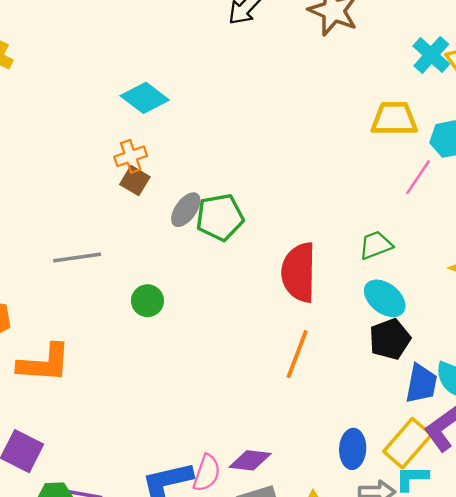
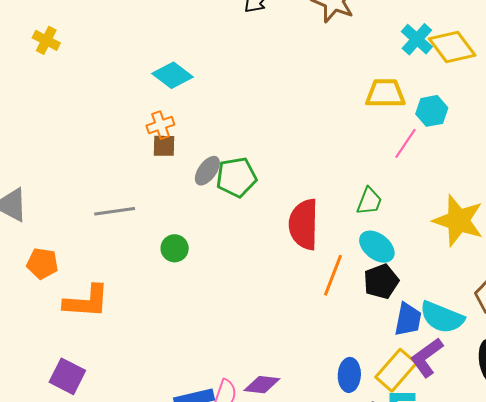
brown square: (135, 181) -> (164, 146), turned -30
green trapezoid: (376, 245) -> (369, 201), turned 132
orange line: (297, 354) -> (333, 275), moved

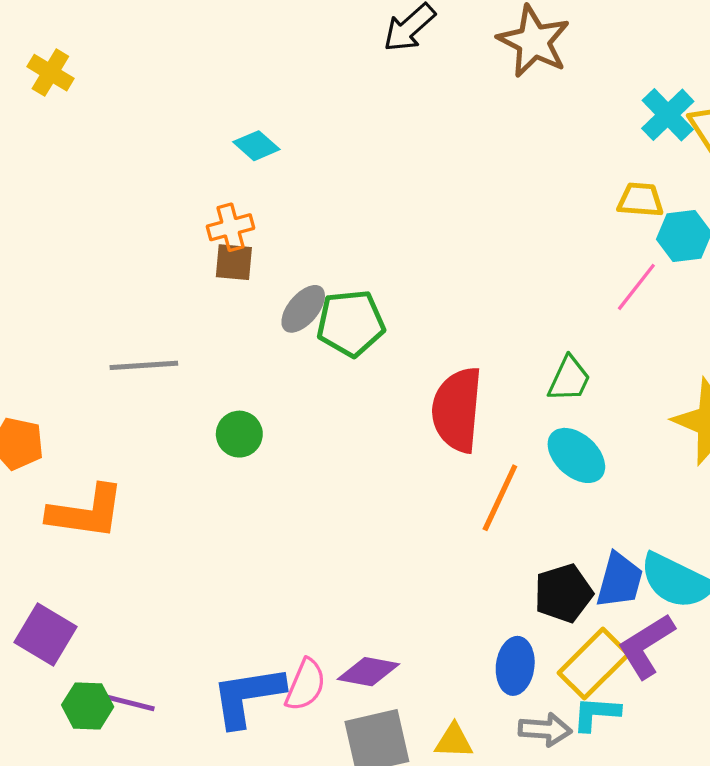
cyan diamond: (172, 75) -> (256, 146), size x0.7
yellow trapezoid: (385, 93) -> (640, 200), moved, size x0.7
black pentagon: (381, 281) -> (563, 593), moved

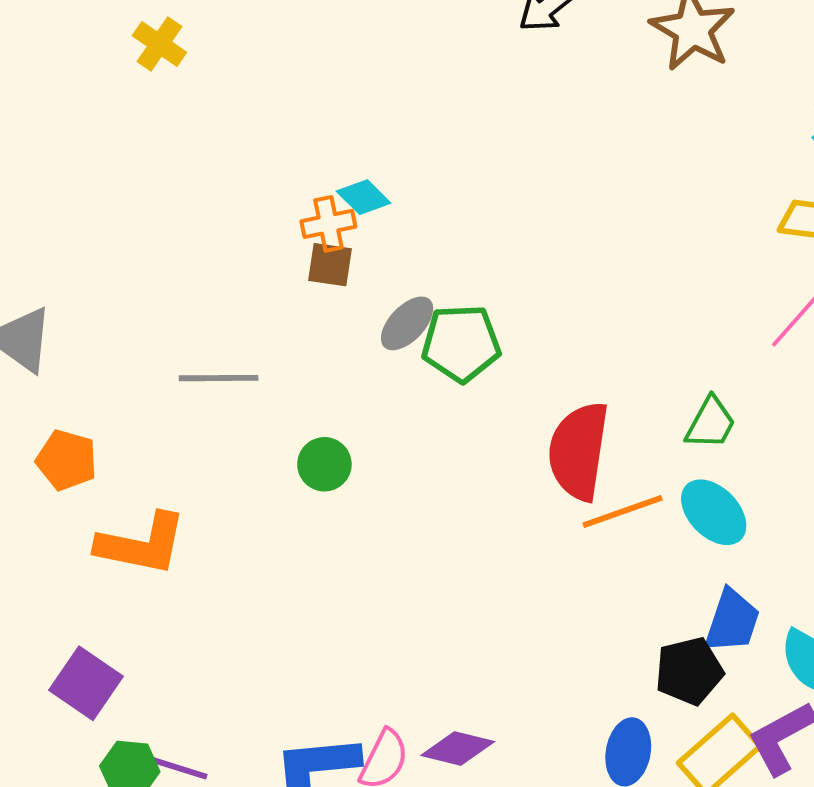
yellow cross: (50, 73) -> (159, 44), moved
cyan diamond: (256, 146) -> (364, 197), moved
orange line: (500, 498) -> (623, 511), moved, turned 42
blue trapezoid: (620, 580) -> (732, 621), moved

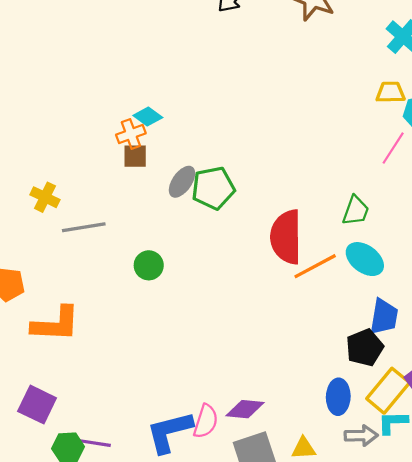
yellow cross: (159, 44) -> (45, 197), moved

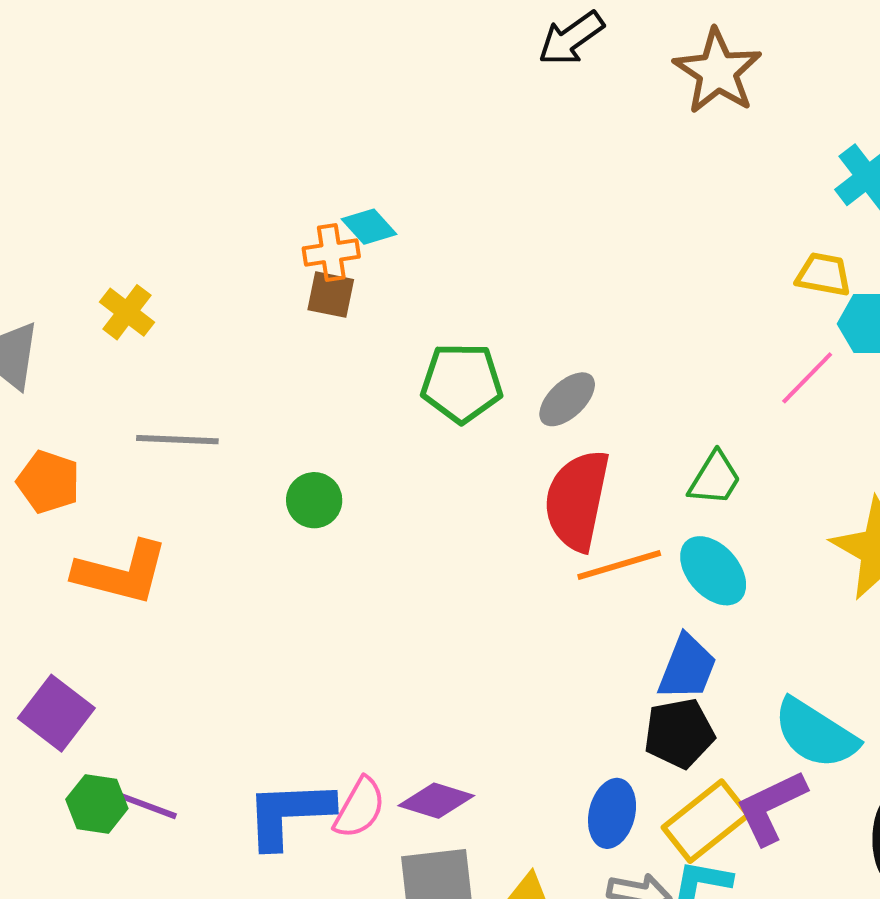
gray ellipse: (182, 182) -> (567, 399), moved
yellow cross: (45, 197) -> (127, 312), moved
gray line: (84, 227) -> (177, 440), moved
blue trapezoid: (384, 317) -> (687, 667), moved

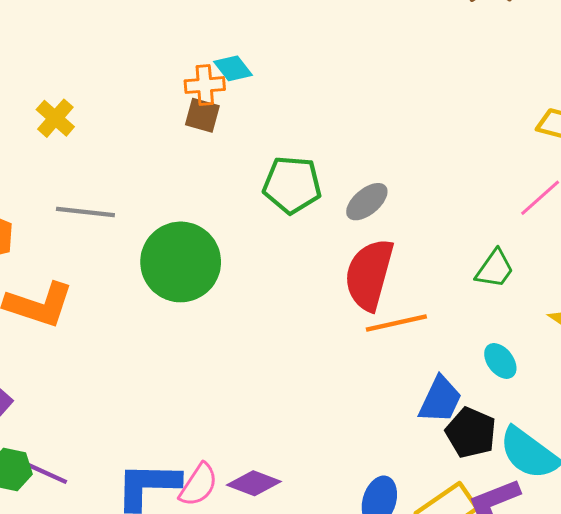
green trapezoid: (715, 479) -> (495, 269), moved
green circle: (314, 500) -> (181, 262), size x2.0
cyan ellipse: (713, 571) -> (500, 361), moved, size x0.7
black pentagon: (679, 733) -> (471, 433), moved, turned 30

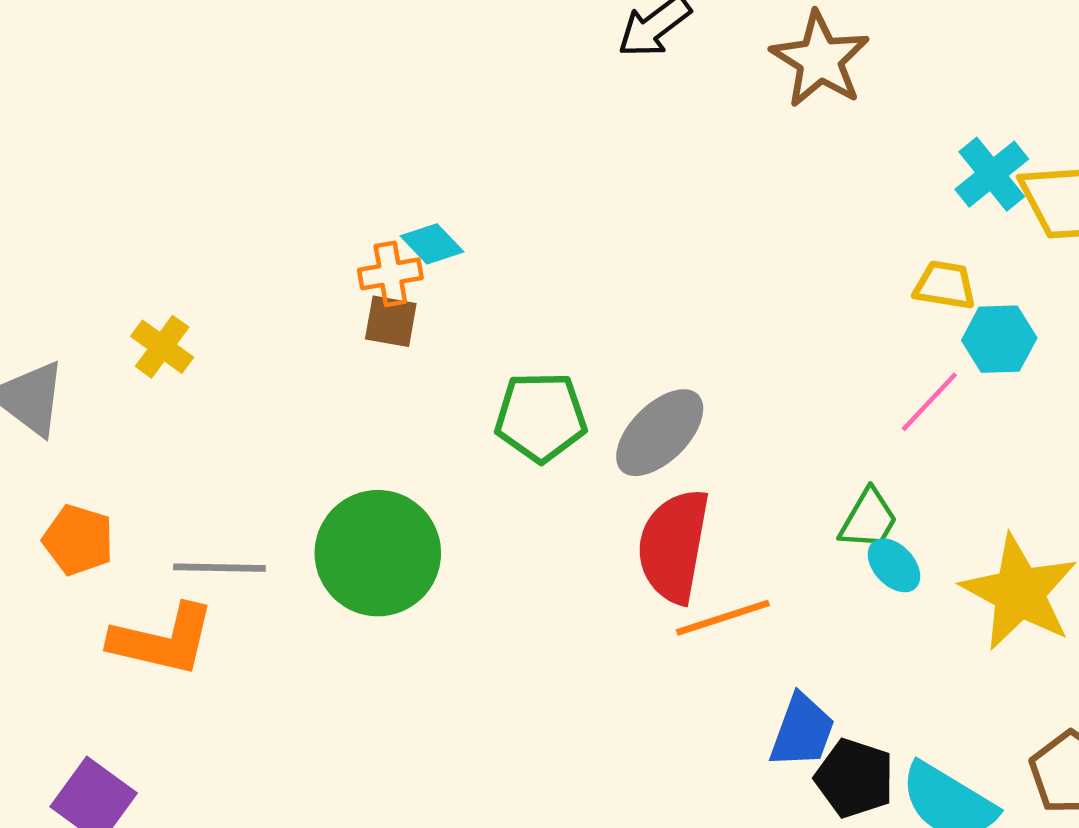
gray ellipse: (367, 202) -> (660, 433), size x1.4
gray line: (85, 212) -> (219, 568), moved
cyan ellipse: (500, 361) -> (894, 565), moved

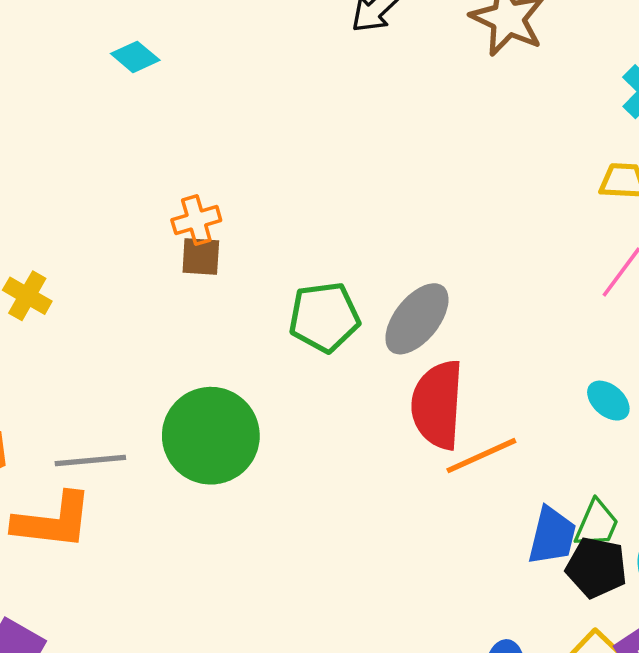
cyan diamond: (432, 244) -> (135, 57), moved
green trapezoid: (869, 519) -> (597, 524), moved

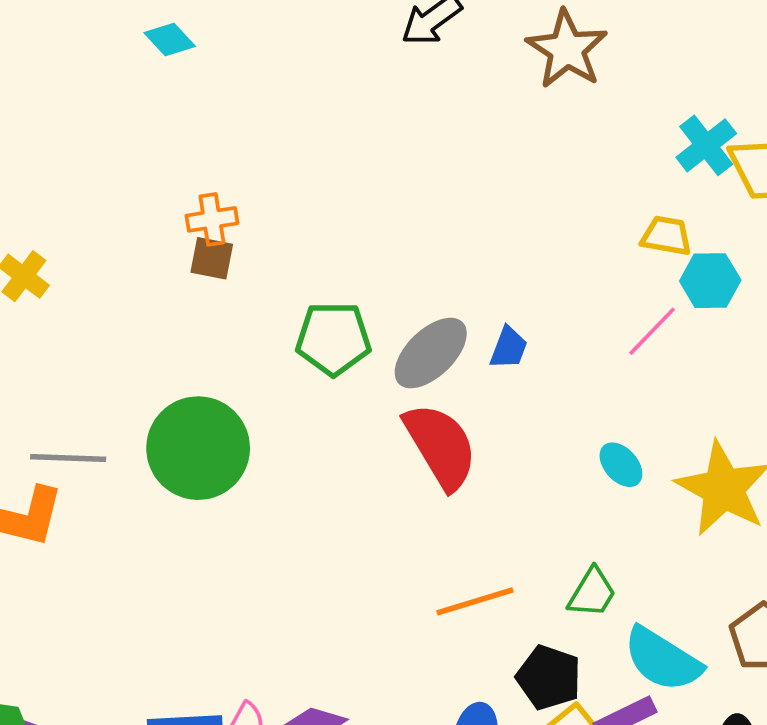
red semicircle: (437, 405) -> (441, 446), turned 138
orange line: (481, 456) -> (475, 601), moved
blue trapezoid: (552, 536) -> (509, 348), moved, size x0.7
black pentagon: (596, 567) -> (549, 677), moved

